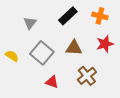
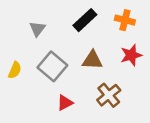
yellow semicircle: (12, 56) -> (15, 70), turned 80
red triangle: (52, 82) -> (65, 103), turned -48

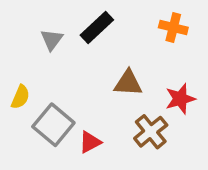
black rectangle: (85, 20) -> (97, 27), moved
red star: (131, 55) -> (180, 99), moved
gray square: (52, 66) -> (53, 125), moved

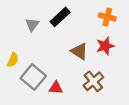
brown triangle: (128, 83) -> (79, 51), turned 30
red star: (180, 99) -> (105, 46), moved
red triangle: (90, 142) -> (56, 88), turned 32

